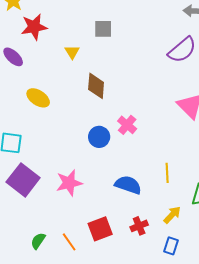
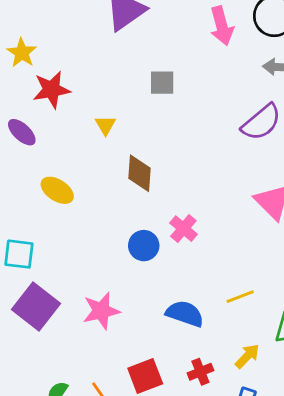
gray square: (103, 29) -> (162, 83), moved
yellow line: (167, 173) -> (240, 297), turned 72

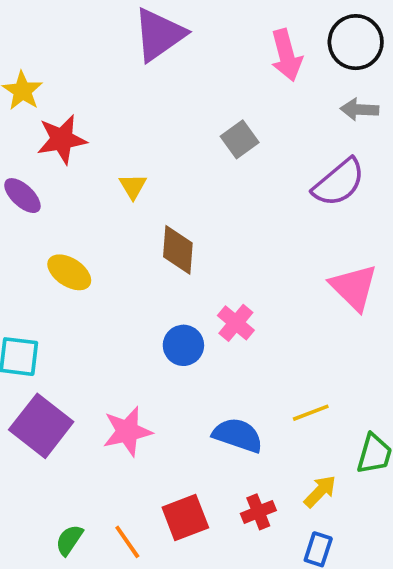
gray square: (162, 83) -> (240, 139), moved, turned -36

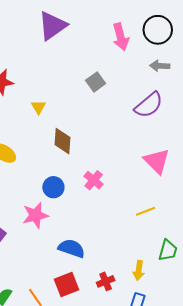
blue circle: (183, 345) -> (53, 187), moved
yellow line: (311, 413) -> (146, 211), moved
pink star: (127, 431) -> (35, 215), moved
blue semicircle: (238, 435) -> (72, 248), moved
yellow arrow: (320, 491) -> (139, 270), turned 144

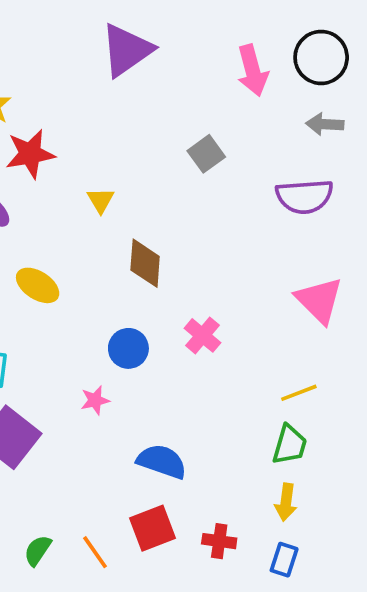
purple semicircle: (149, 105) -> (304, 196), turned 36
pink star: (35, 215) -> (95, 400), size x0.6
green trapezoid: (168, 250) -> (290, 445), moved
red cross: (106, 281) -> (219, 541), moved, turned 30

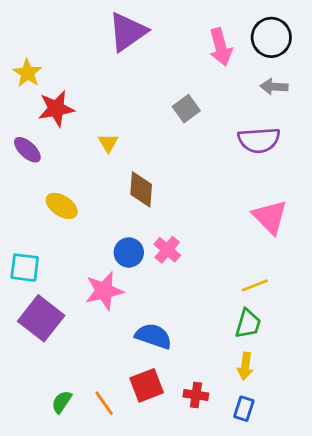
pink cross: (203, 335) -> (167, 250), moved
pink star: (95, 400) -> (104, 291), size x1.8

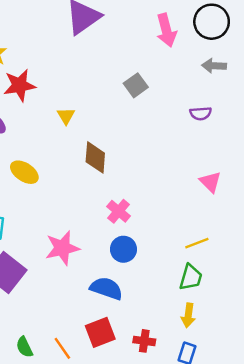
purple semicircle: (259, 140) -> (201, 113), size x0.6
pink triangle: (270, 217) -> (210, 182), size x0.7
blue circle: (129, 252) -> (123, 249), moved
green semicircle: (62, 402) -> (24, 347), turned -60

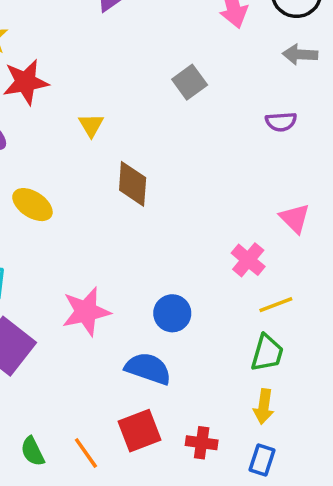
pink cross: (119, 211) -> (248, 260), moved

